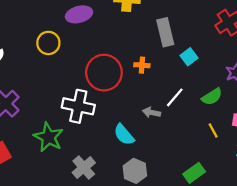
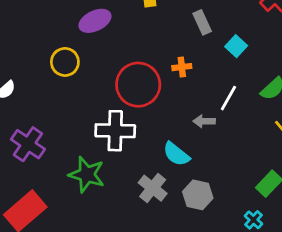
gray rectangle: (165, 32) -> (202, 22), size x0.7
gray cross: (84, 168) -> (153, 188), moved

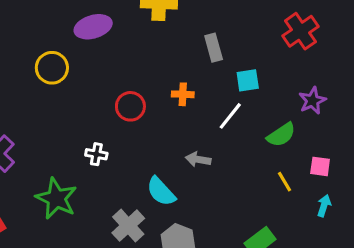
cyan square: (236, 46) -> (248, 80), turned 30
red circle: (138, 85) -> (130, 106), size x0.6
white line: (228, 98) -> (230, 116), moved
white cross: (115, 131) -> (96, 154), size x0.5

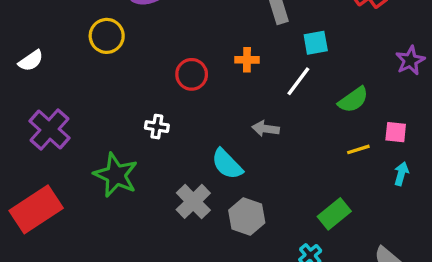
purple star: (312, 101) -> (410, 60), moved
yellow line: (284, 182) -> (358, 149), turned -75

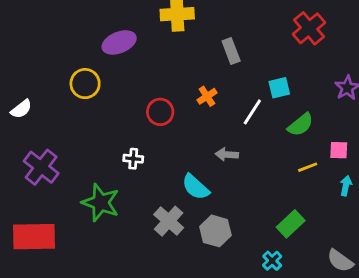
cyan square: (316, 43) -> (279, 88), moved
orange cross: (247, 60) -> (207, 96), turned -30
red rectangle: (36, 209) -> (34, 237), turned 36

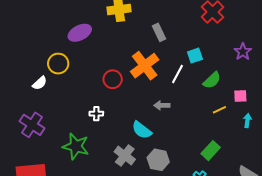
orange cross: (207, 96) -> (145, 66), size x2.0
white semicircle: (21, 109) -> (40, 83), moved

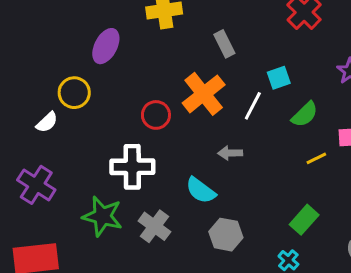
purple ellipse: (80, 33) -> (106, 46), turned -35
white cross: (96, 114) -> (132, 167), size x2.0
gray cross: (125, 155) -> (154, 226), moved

